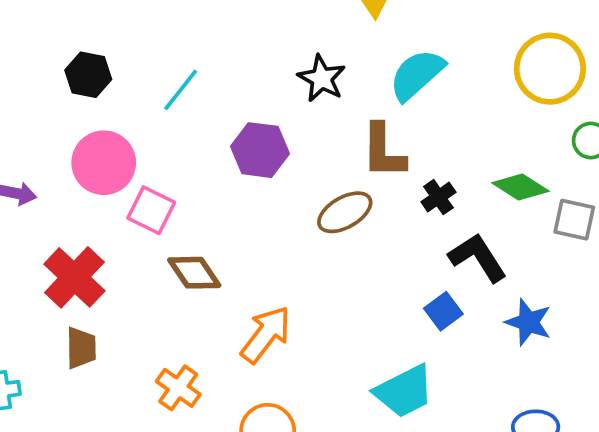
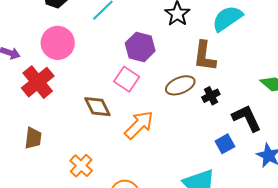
black cross: (438, 197) -> (211, 96), moved
pink square: (151, 210) -> (127, 79), moved
red cross: (74, 277) -> (38, 82), moved
orange arrow: (266, 334) -> (139, 125), moved

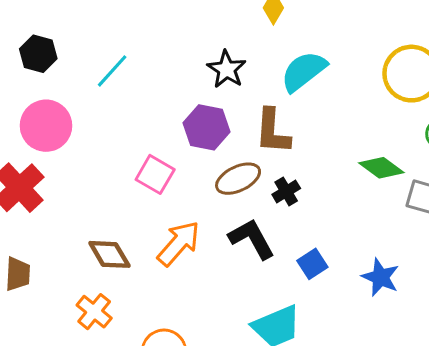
purple hexagon: (140, 47) -> (206, 127), moved
brown diamond: (97, 107) -> (109, 254), moved
black L-shape: (247, 118) -> (252, 239), moved

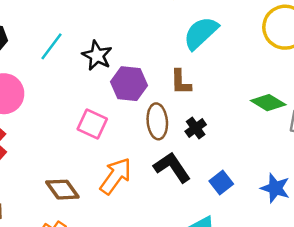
black star: (227, 69) -> (97, 55), moved
brown L-shape: (272, 131) -> (181, 82), size x0.7
brown ellipse: (238, 179) -> (157, 121), turned -64

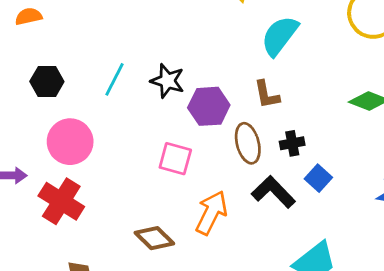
black cross: (196, 128) -> (292, 143), turned 35
blue square: (221, 182) -> (318, 178), moved

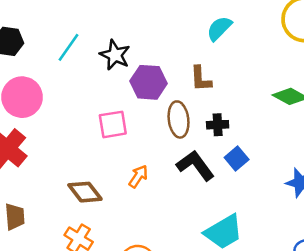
cyan semicircle: (280, 36) -> (219, 28), size x0.7
pink square: (175, 159) -> (113, 124), turned -32
orange arrow: (211, 213) -> (138, 176), size x0.6

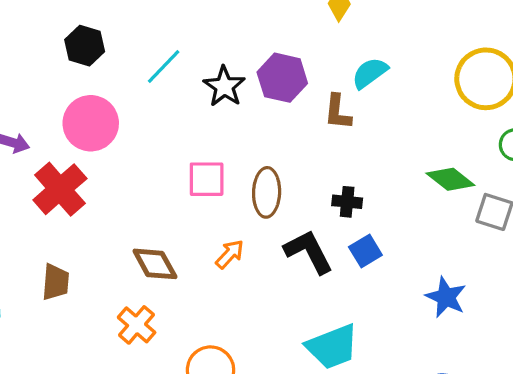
brown L-shape: (201, 79) -> (338, 112), moved
purple hexagon: (148, 82) -> (282, 78), moved
brown ellipse: (179, 119) -> (267, 192), moved

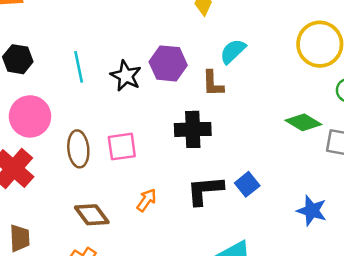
cyan line: (164, 66) -> (79, 67), turned -48
brown ellipse: (267, 192) -> (78, 149), moved
black cross: (347, 202) -> (193, 129), moved, size x1.6
black L-shape: (309, 252) -> (205, 190), turned -60

